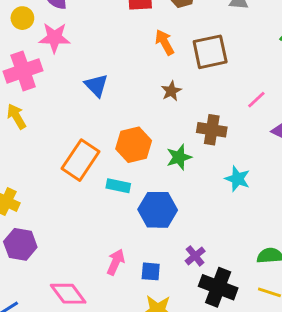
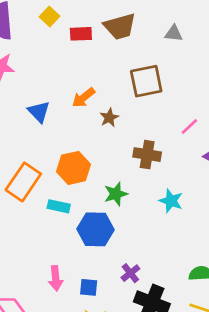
orange arrow: (165, 42) -> (84, 98), moved, turned -100
green star: (179, 157) -> (116, 194), moved
pink arrow: (116, 262) -> (56, 278), turned 150

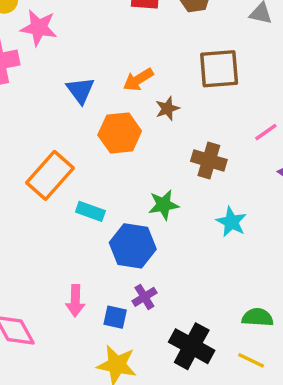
orange hexagon: (73, 168) -> (120, 133), moved
purple cross: (130, 273) -> (144, 297), moved

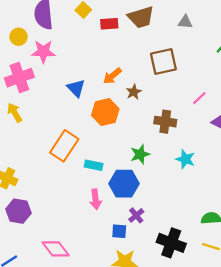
pink arrow: (75, 301) -> (96, 199), moved

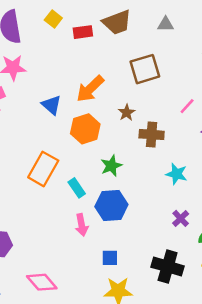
orange arrow: (112, 76) -> (90, 89), size x1.4
brown star: (134, 92) -> (127, 113), moved
green star: (140, 154) -> (111, 166), moved
cyan rectangle: (94, 165) -> (77, 188), turned 48
purple cross: (136, 215) -> (181, 218), moved

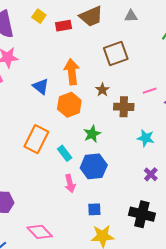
orange arrow: (90, 89) -> (72, 72), turned 130
pink line: (187, 106) -> (150, 91), moved, turned 32

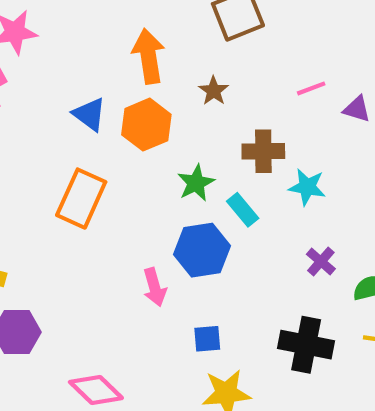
blue triangle: (41, 86) -> (89, 114), moved
brown cross: (124, 107) -> (263, 151), moved
cyan rectangle: (65, 153) -> (243, 210), moved

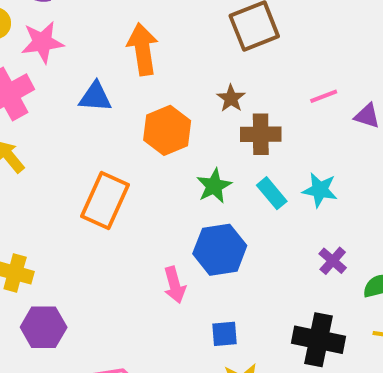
orange arrow: (149, 56) -> (143, 49), moved
blue triangle: (89, 114) -> (95, 97), moved, turned -32
brown cross: (263, 151) -> (261, 134), moved
cyan rectangle: (243, 210) -> (272, 193), moved

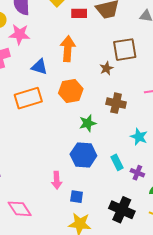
brown star: (231, 98) -> (106, 68), moved
cyan rectangle: (272, 193) -> (117, 162), moved
orange rectangle: (105, 201) -> (28, 98), moved, turned 36
purple cross: (333, 261) -> (137, 173), turned -32
pink arrow: (175, 285) -> (57, 180), moved

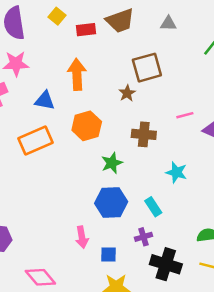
purple cross: (137, 173) -> (144, 237), moved, turned -32

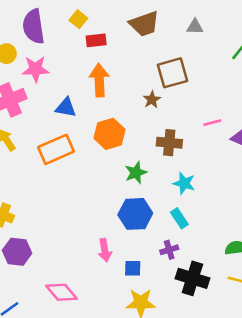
red rectangle: (86, 30) -> (96, 40), moved
cyan star: (176, 172) -> (184, 183), moved

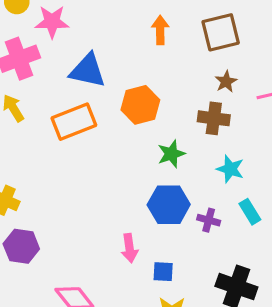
orange arrow: (99, 80) -> (160, 30), moved, size x0.7
brown star: (152, 100) -> (226, 82), moved
blue triangle: (66, 108) -> (88, 71), size x1.4
cyan rectangle: (179, 218) -> (250, 212), moved
purple cross: (169, 250) -> (209, 220), moved, turned 30

